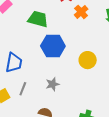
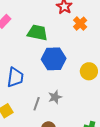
gray line: (23, 89) -> (37, 104), moved

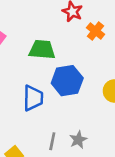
blue trapezoid: (15, 77) -> (33, 98), moved
gray star: (55, 97) -> (78, 140), moved

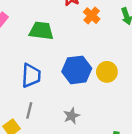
blue hexagon: (67, 81) -> (77, 70), moved
gray line: (52, 141) -> (29, 110), moved

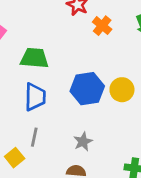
green trapezoid: (41, 31) -> (34, 58), moved

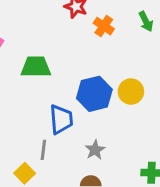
blue trapezoid: (35, 97) -> (61, 119), moved

